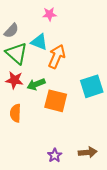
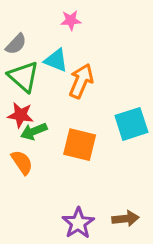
green arrow: (36, 84) -> (34, 131), moved
orange semicircle: (15, 113) -> (22, 162), turned 144
purple star: (55, 155) -> (78, 223), size x1.5

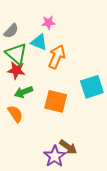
pink star: (71, 20) -> (48, 23), moved
red star: (20, 115) -> (16, 70), moved
brown arrow: (125, 219) -> (68, 147), moved, turned 42

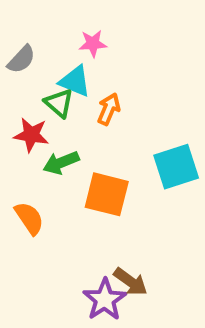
green triangle: (16, 54) -> (59, 103), moved, size x0.7
orange arrow: (57, 57) -> (109, 109), size x0.7
green arrow: (24, 92) -> (61, 163), moved

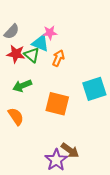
pink star: (93, 43) -> (50, 33), moved
red star: (31, 135) -> (16, 54), moved
green arrow: (61, 163) -> (22, 86), moved

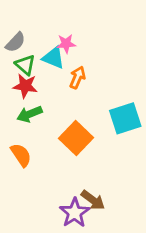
red star: (16, 54) -> (25, 86), moved
green triangle: (32, 55) -> (25, 65), moved
orange square: (57, 104) -> (76, 138), turned 30

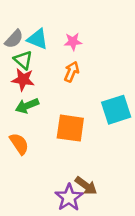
pink star: (66, 44) -> (73, 42), moved
cyan triangle: (53, 58) -> (38, 39), moved
orange square: (76, 138) -> (70, 128), turned -36

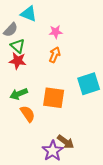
cyan triangle: (38, 39) -> (29, 14), moved
green arrow: (27, 106) -> (19, 94), moved
orange semicircle: (19, 144) -> (28, 114), moved

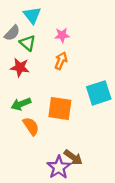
cyan triangle: (29, 14) -> (32, 15), turned 30
green triangle: (18, 46) -> (28, 43), moved

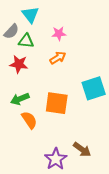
green triangle: (28, 43) -> (26, 41), turned -35
orange arrow: (61, 61) -> (58, 58), turned 35
brown arrow: (73, 157) -> (82, 149), moved

